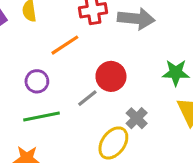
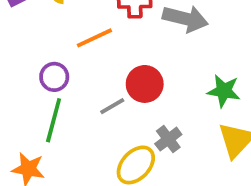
green line: (41, 117) -> (54, 120), turned -72

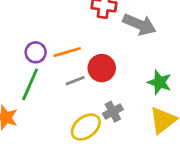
orange line: (94, 38) -> (67, 52), moved

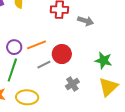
gray arrow: (139, 24) -> (86, 21), size x0.7
yellow ellipse: (86, 127) -> (27, 97), moved, turned 45

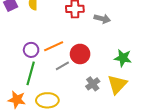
yellow triangle: (108, 87) -> (117, 84), moved

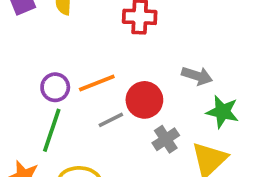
gray arrow: (102, 19) -> (197, 76), moved
gray cross: (93, 84) -> (166, 139), moved

